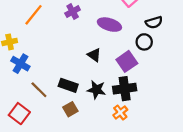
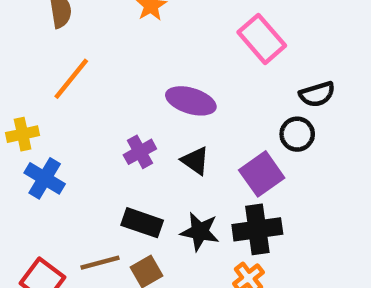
purple cross: (73, 12) -> (140, 152), moved
purple ellipse: (109, 25) -> (191, 101), moved
brown line: (39, 90) -> (100, 263), moved, turned -60

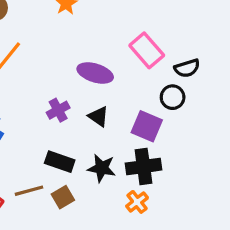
pink rectangle: (262, 39) -> (147, 50), moved
purple square: (262, 174) -> (147, 126), turned -32

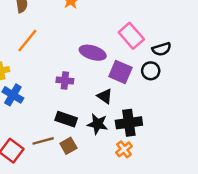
purple cross: (58, 110) -> (65, 80), turned 35
black triangle: (98, 117) -> (105, 96), moved
purple square: (147, 126) -> (120, 72), moved

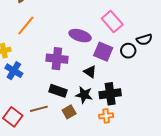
black semicircle: (162, 49) -> (144, 40), moved
purple cross: (65, 80) -> (57, 59), size x1.5
brown square: (68, 146) -> (69, 112), moved
orange cross: (124, 149) -> (106, 116), turned 32

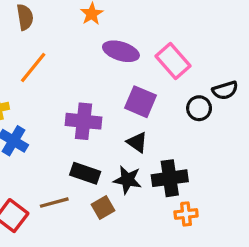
purple ellipse: (80, 36) -> (121, 51), moved
purple square: (103, 52) -> (140, 102), moved
orange cross: (106, 116) -> (186, 214), moved

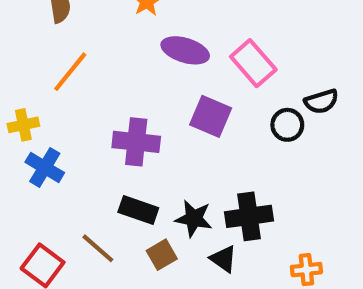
black triangle: (137, 142) -> (223, 259), moved
brown line: (54, 203) -> (98, 248), turned 56
orange cross: (186, 214) -> (306, 270), moved

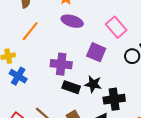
purple ellipse: (185, 50) -> (72, 21), moved
black rectangle: (138, 210) -> (71, 87), moved
black star: (194, 219) -> (93, 84), moved

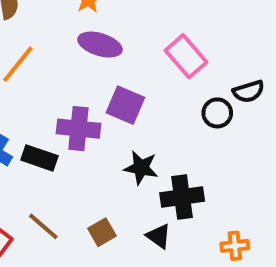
purple square: (96, 52) -> (125, 105), moved
black rectangle: (71, 87) -> (39, 158), moved

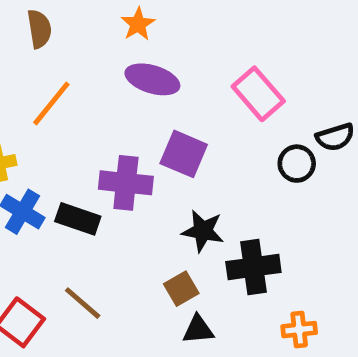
brown square: (102, 232) -> (181, 289), moved
black triangle: (159, 236) -> (198, 330), moved, turned -40
orange cross: (235, 246) -> (299, 330), moved

